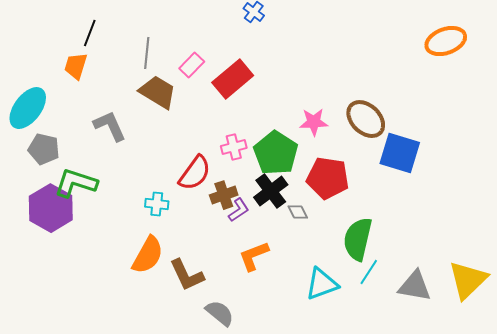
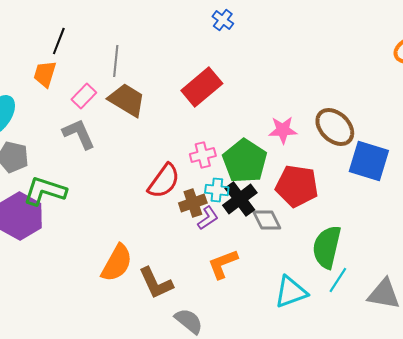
pink rectangle: (192, 65) -> (84, 96), moved
cyan cross: (157, 204) -> (217, 190), moved
gray diamond: (298, 212) -> (267, 220), size x1.4

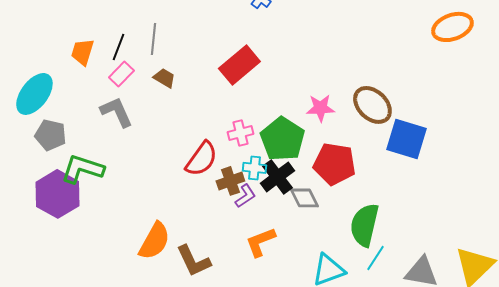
black line: (59, 41) -> (118, 47), moved
brown trapezoid: (127, 100) -> (164, 78), size x0.6

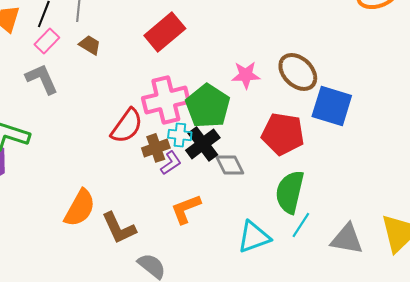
pink cross: (240, 133) -> (166, 100), size x1.8
red pentagon: (334, 164) -> (283, 134), moved

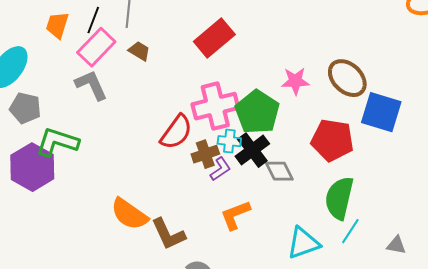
pink rectangle: (47, 41) -> (96, 47), size x1.5
orange semicircle: (80, 208) -> (129, 214), turned 96
gray triangle: (347, 239) -> (396, 245), size x0.6

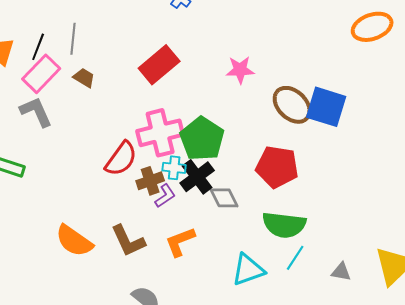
pink star: (295, 81) -> (240, 70), moved
blue square: (381, 112) -> (326, 107), moved
green semicircle: (339, 198) -> (284, 225), turned -96
brown L-shape: (168, 234) -> (128, 241), moved

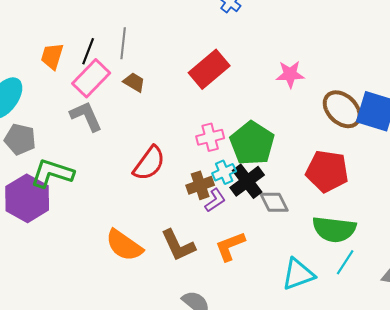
pink cross: (160, 133) -> (210, 137), size x0.6
red semicircle: (121, 159) -> (149, 163), moved
cyan cross: (174, 168) -> (224, 172), turned -30

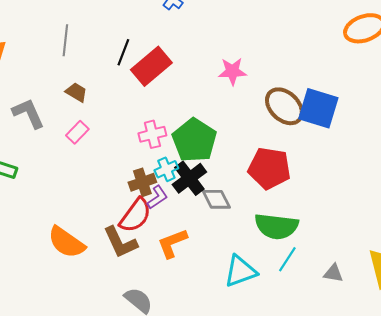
black line: (88, 51) -> (123, 52), moved
pink rectangle: (91, 78) -> (77, 132), moved, size x0.6
brown trapezoid: (134, 82) -> (76, 92), moved
red semicircle: (149, 163) -> (135, 215), moved

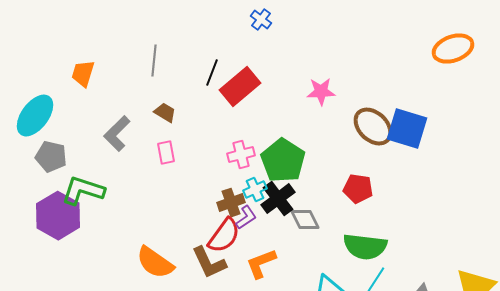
gray L-shape: (28, 113) -> (117, 134), turned -111
pink rectangle: (77, 132) -> (166, 153), turned -55
red pentagon: (269, 168) -> (358, 189), size x0.7

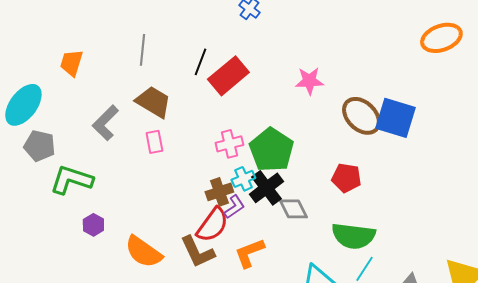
brown trapezoid: (165, 113) -> (153, 102), size x1.6
purple hexagon: (58, 216) -> (93, 225), moved, size x0.5

